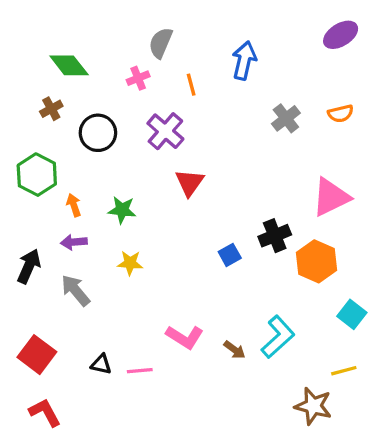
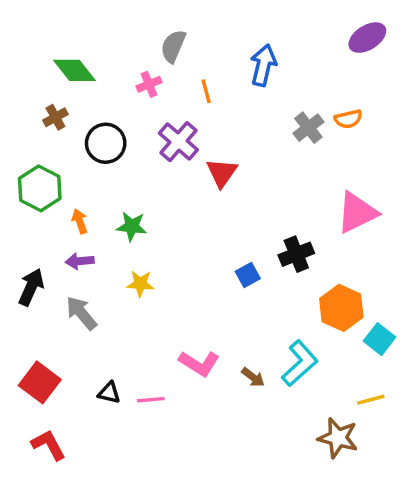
orange semicircle: (341, 114) -> (348, 119), moved
red triangle: (190, 183) -> (222, 173), moved
orange hexagon: (316, 261) -> (341, 308), moved

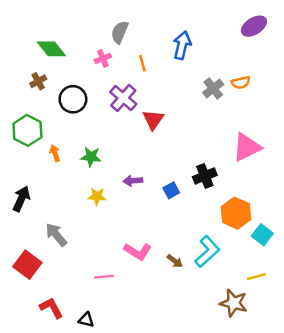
purple arrow: (80, 261) -> (133, 181), moved
gray arrow: (81, 313) -> (56, 235), moved
black triangle: (109, 393) -> (86, 320), moved
red L-shape: (48, 445) -> (51, 308), moved

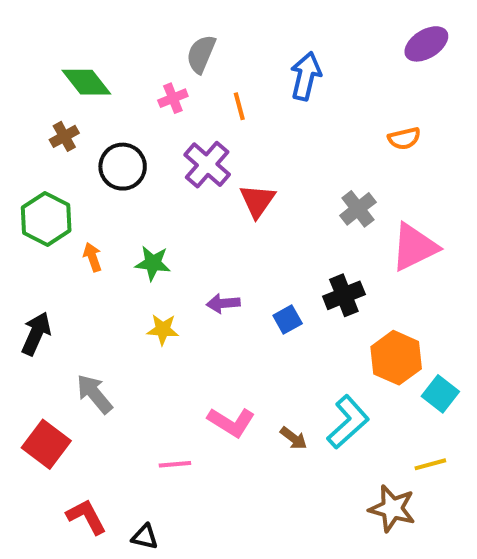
gray cross: (213, 88) -> (358, 209), moved

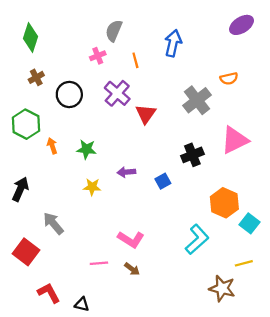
green diamond: (86, 82) -> (31, 37), moved, turned 56
gray cross: (358, 209) -> (197, 100), moved, size x1.4
black cross: (344, 295) -> (192, 155), moved
brown arrow: (294, 438) -> (132, 269), moved

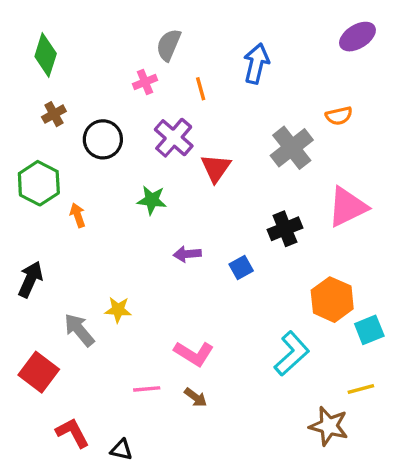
green star: (86, 149) -> (152, 200), moved
yellow star: (92, 187) -> (118, 310), moved
cyan square: (249, 223) -> (369, 330), turned 30

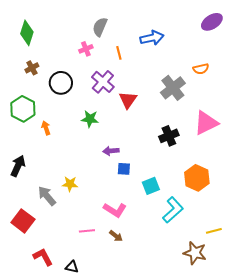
blue arrow: (256, 63) -> (152, 38), turned 65
blue square: (241, 268) -> (124, 169), moved, turned 32
cyan square: (369, 330) -> (151, 186), moved

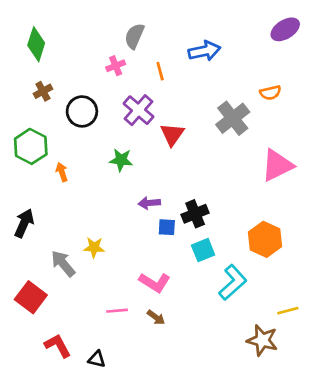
black cross: (169, 136) -> (195, 214), moved

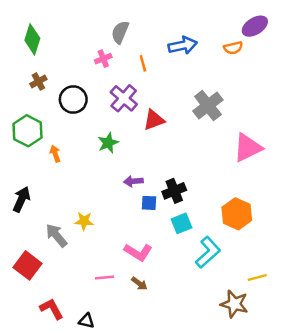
orange semicircle: (270, 93) -> (233, 48), moved
red triangle: (172, 134) -> (154, 120), turned 35
green star: (121, 160) -> (108, 143), turned -30

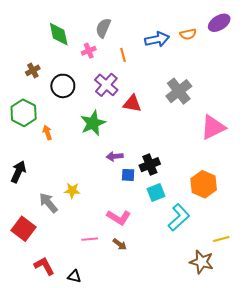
green diamond: (32, 39) -> (59, 34), moved, turned -30
orange semicircle: (233, 48) -> (188, 34), moved
red triangle: (154, 120) -> (132, 104), turned 30
green star: (108, 143) -> (93, 123), size x1.4

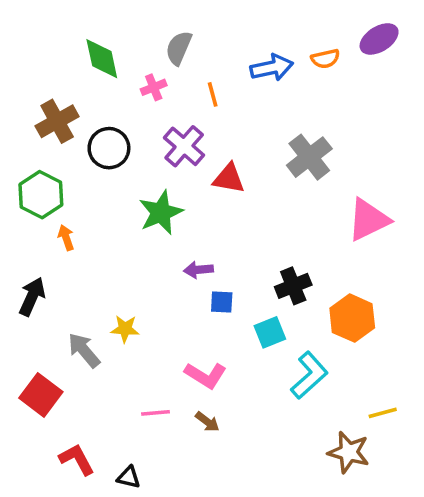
brown cross: (33, 70) -> (57, 121), size x1.6
orange arrow: (47, 132) -> (66, 238), moved
black cross: (150, 165) -> (293, 286), moved

